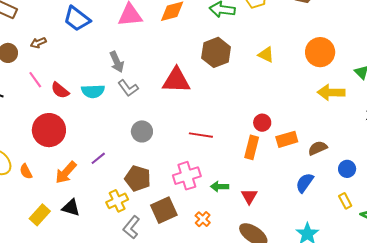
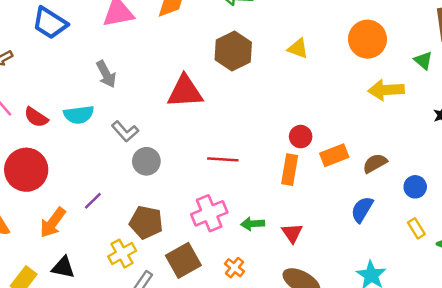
gray L-shape: (128, 88) -> (125, 131), moved

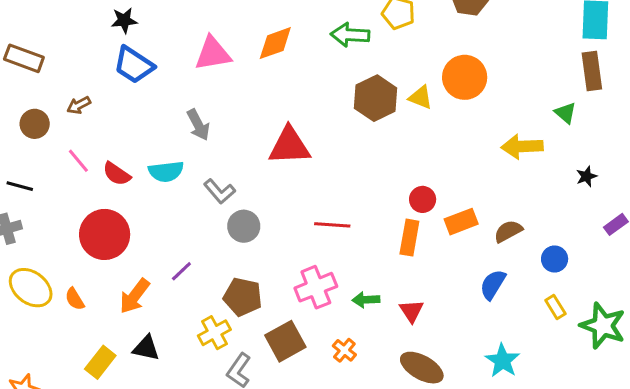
orange circle: (367, 39) -> (465, 77), moved
brown hexagon: (233, 51) -> (376, 98), moved

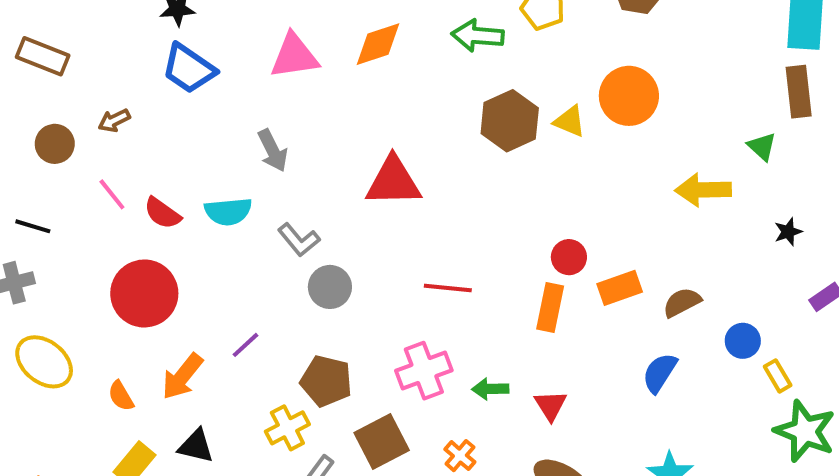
orange semicircle: (75, 299) -> (121, 396), moved
yellow rectangle: (555, 307) -> (778, 376), moved

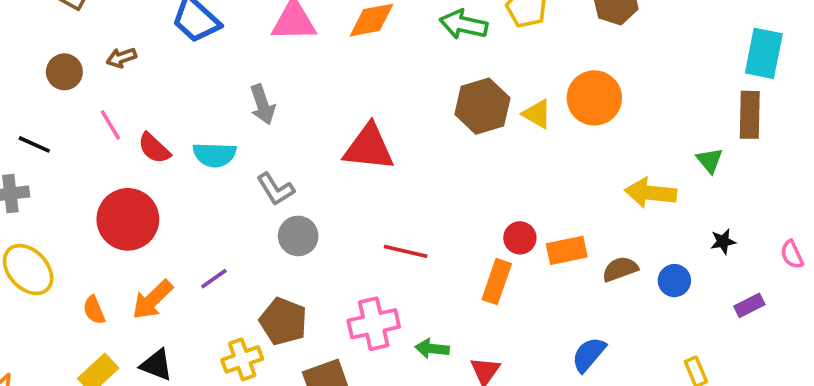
orange rectangle: (620, 288) -> (567, 250), moved
brown semicircle: (682, 302) -> (620, 269), moved
blue circle: (743, 341) -> (674, 281), moved

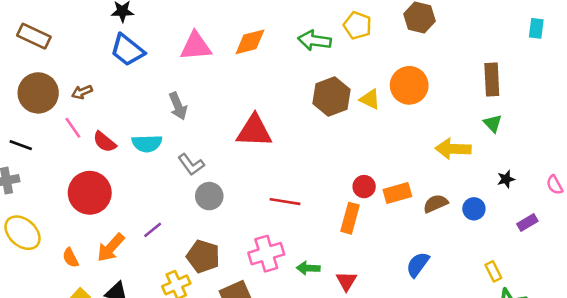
cyan rectangle: (764, 53) -> (536, 28), moved, size x0.6
brown arrow: (121, 58) -> (82, 92), moved
brown circle: (64, 72) -> (38, 93), size x1.6
brown rectangle: (750, 115) -> (492, 79), moved

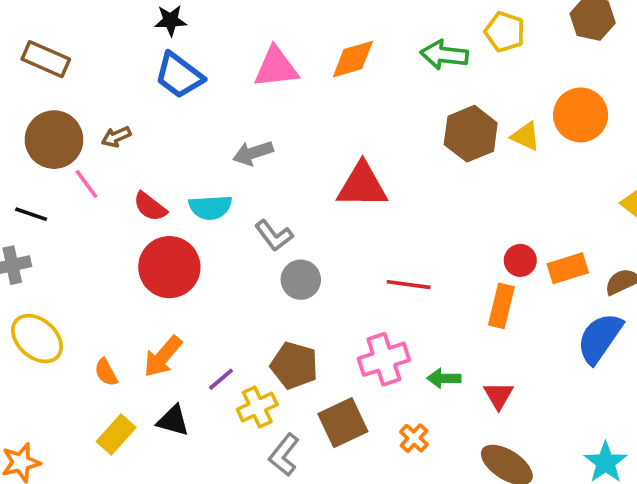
gray arrow: (178, 106) -> (253, 153), turned 96
pink line: (73, 128) -> (86, 184), moved
red circle: (90, 193) -> (169, 267), moved
purple line: (153, 230) -> (221, 379), moved
blue semicircle: (418, 265) -> (600, 338), moved, size x1.4

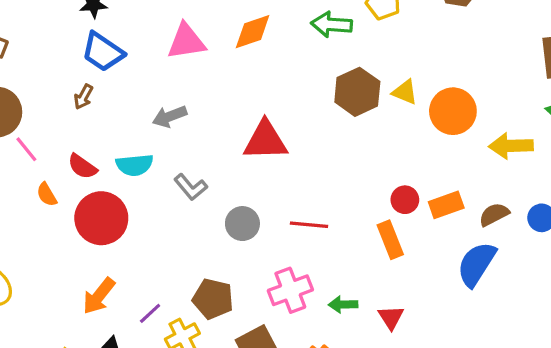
orange circle: (581, 115) -> (453, 111), moved
brown arrow: (116, 137) -> (83, 97), moved, turned -35
gray circle: (301, 280) -> (242, 224), moved
orange rectangle: (501, 306) -> (390, 240), turned -33
orange semicircle: (106, 372) -> (47, 195), moved

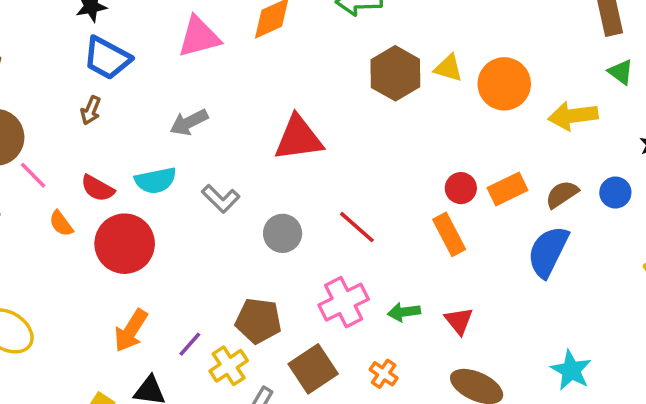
red line: (309, 225) -> (357, 227), turned 42

